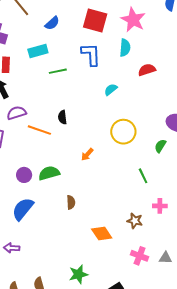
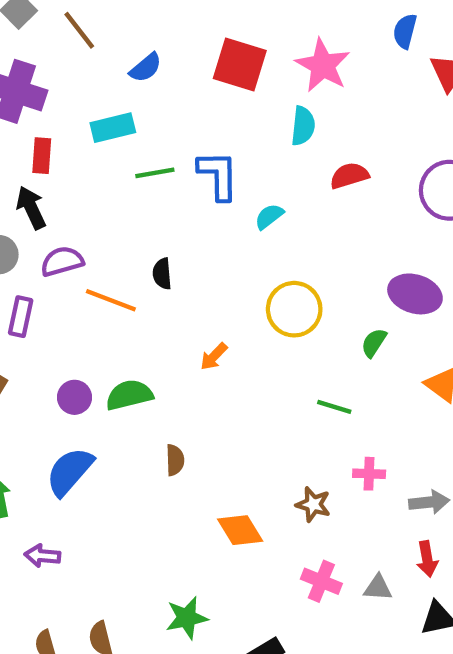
blue L-shape: (91, 54) -> (218, 175), moved
green line: (143, 176) -> (334, 407), turned -49

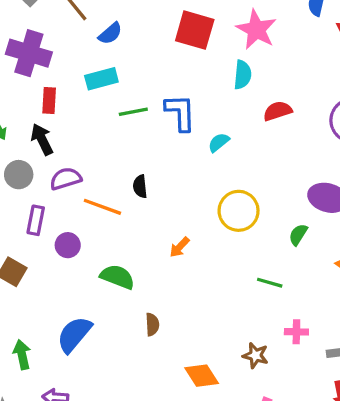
blue semicircle: (146, 68) -> (110, 33), moved
green semicircle: (129, 395) -> (117, 277), turned 36
purple circle: (74, 397) -> (68, 245), moved

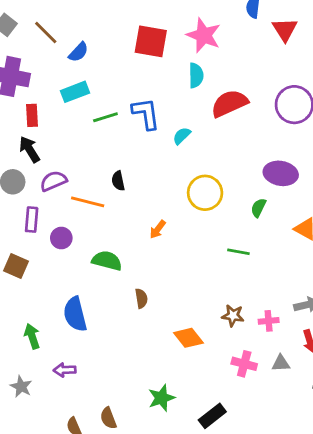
red semicircle: (278, 111) -> (229, 103), size x1.5
pink cross: (296, 332) -> (269, 321), moved
blue semicircle: (74, 334) -> (75, 314), turned -48

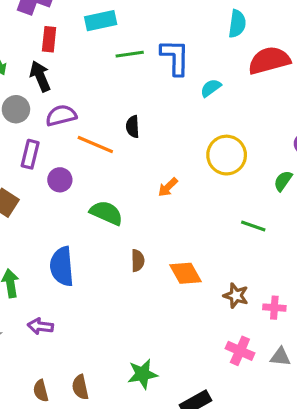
orange diamond: (188, 338) -> (186, 273), moved

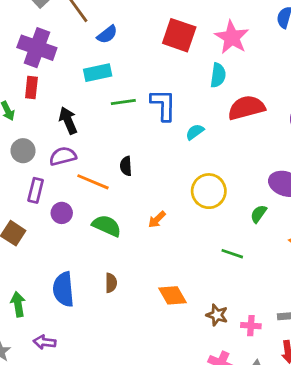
red rectangle: (49, 39) -> (31, 87), moved
black arrow: (40, 76) -> (68, 120), moved
green semicircle: (106, 213) -> (107, 226), moved
brown semicircle: (138, 261) -> (111, 283), moved

